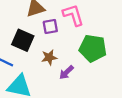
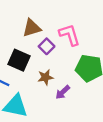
purple square: (50, 26) -> (47, 46), turned -35

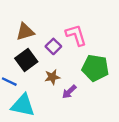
brown triangle: (32, 28) -> (25, 32), moved
black square: (19, 60) -> (26, 60), turned 30

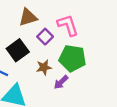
brown triangle: (25, 32) -> (28, 17), moved
green pentagon: (95, 68) -> (72, 58), moved

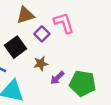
green pentagon: (72, 58) -> (83, 83), moved

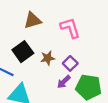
purple square: (42, 34) -> (70, 63), moved
brown star: (41, 64) -> (48, 58), moved

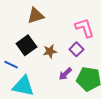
pink L-shape: (70, 28) -> (85, 28), moved
purple square: (70, 63) -> (76, 49), moved

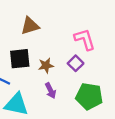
black square: (26, 45) -> (20, 59), turned 30
purple arrow: (65, 74) -> (50, 91), moved, turned -72

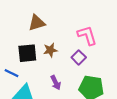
brown star: (46, 66) -> (50, 50), moved

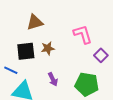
purple square: (79, 57) -> (101, 55), moved

